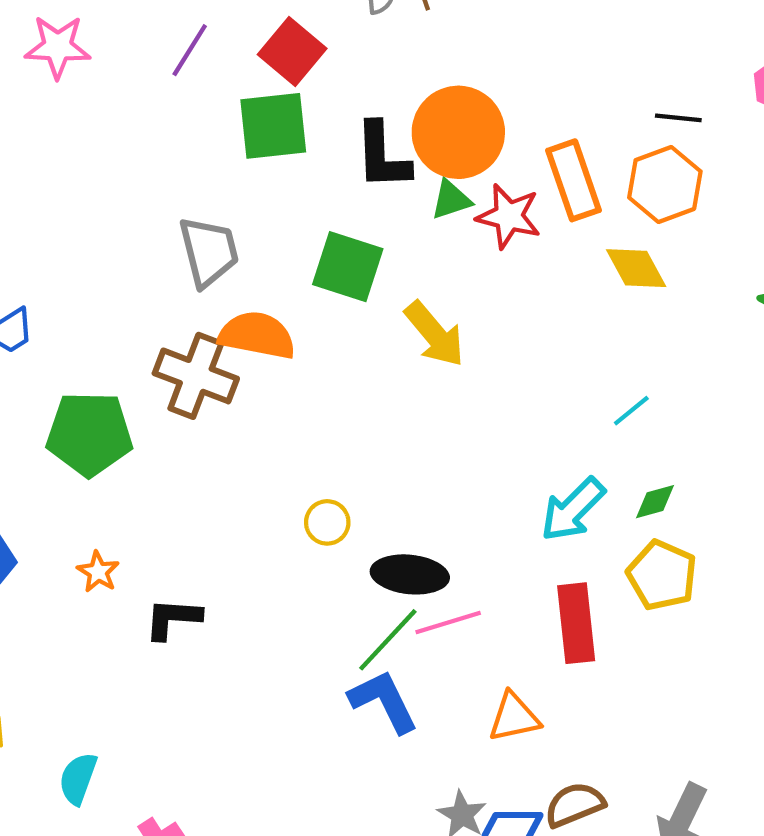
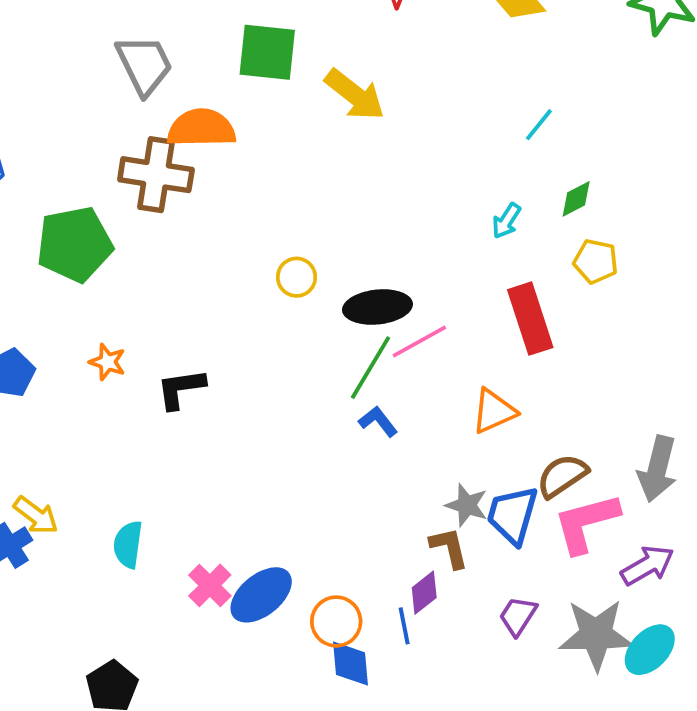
cyan arrow: (573, 509) -> (506, 221), size x0.6
yellow pentagon: (662, 575) -> (596, 261), size x0.7
blue L-shape: (384, 701) -> (378, 421), size x0.6

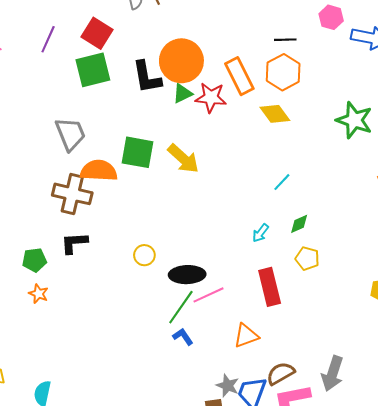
green square: (267, 52) -> (137, 152), moved
green pentagon: (75, 244) -> (34, 260), moved, size x0.6
black L-shape: (181, 389) -> (74, 243), moved

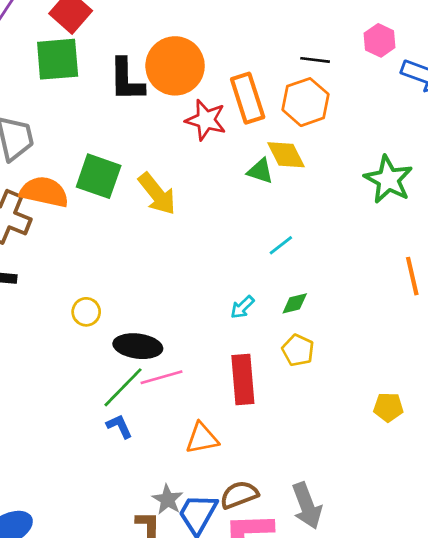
green triangle: (182, 93) -> (260, 171), moved, turned 35
gray arrow: (332, 374) -> (307, 506), turned -48

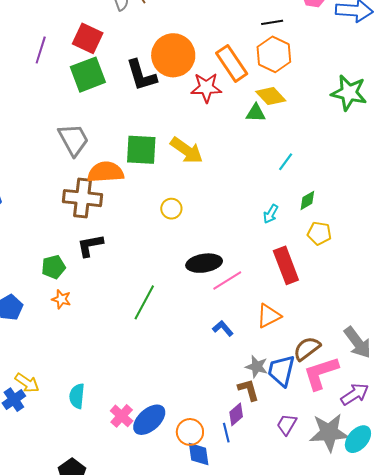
yellow circle: (86, 312) -> (171, 209), moved
green line: (123, 387) -> (144, 302), moved
blue L-shape: (119, 426) -> (223, 328), moved

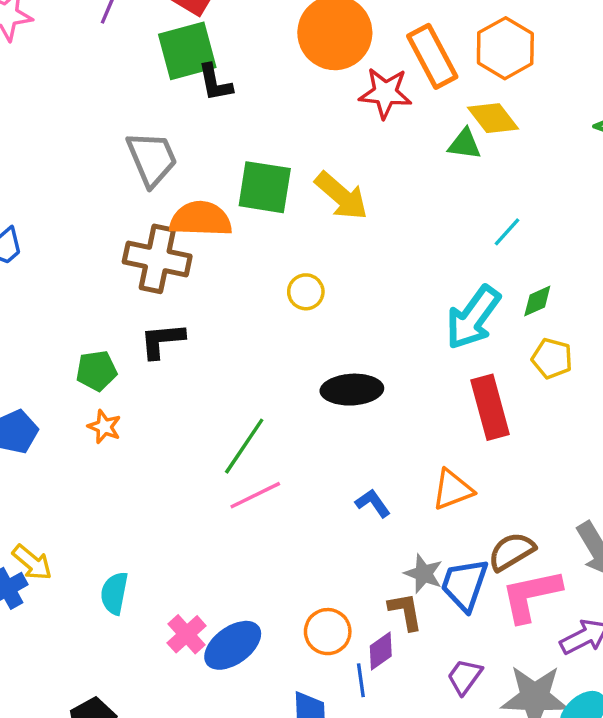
black L-shape: (141, 75) -> (215, 83), moved, size x0.7
cyan arrow: (271, 214) -> (473, 318), size x2.0
pink line: (227, 280) -> (255, 495), moved
orange circle: (190, 432) -> (328, 632), moved

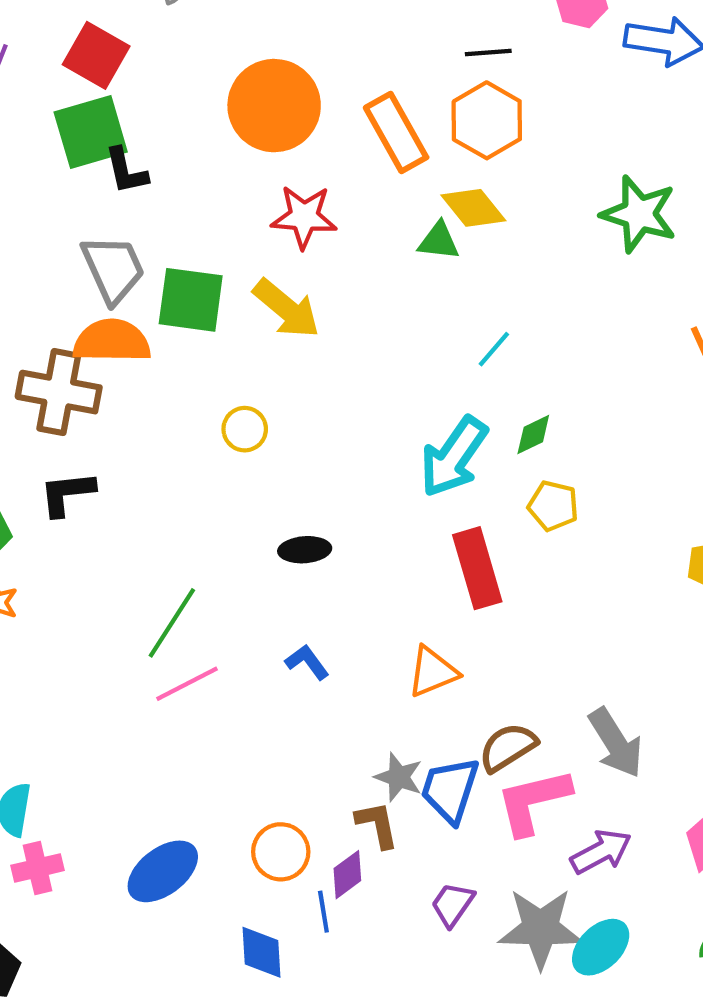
red star: (385, 93) -> (304, 217), moved
gray trapezoid: (152, 159) -> (113, 269), moved
black ellipse: (352, 390) -> (305, 550), size x0.7
blue L-shape: (373, 503) -> (307, 662), moved
pink cross: (187, 634) -> (38, 868), moved, turned 30

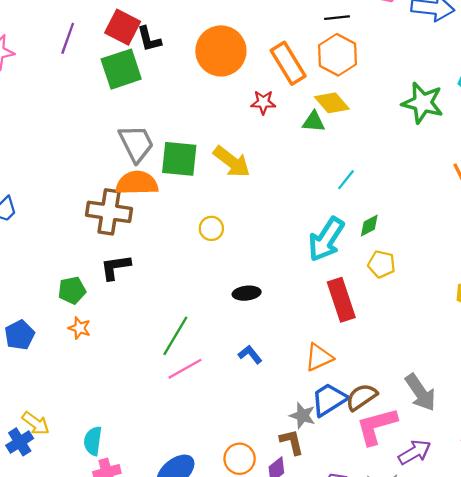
black L-shape: (126, 171) -> (149, 39), moved
red star: (304, 217) -> (263, 102), moved, size x0.7
blue trapezoid: (450, 790) -> (329, 400), moved, turned 42

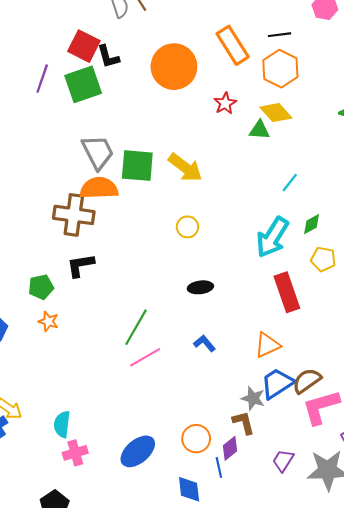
purple line: (68, 38) -> (42, 79), moved
orange rectangle: (288, 63) -> (233, 45), moved
red star: (263, 102) -> (225, 103), moved, turned -30
yellow circle: (211, 228) -> (187, 227), moved

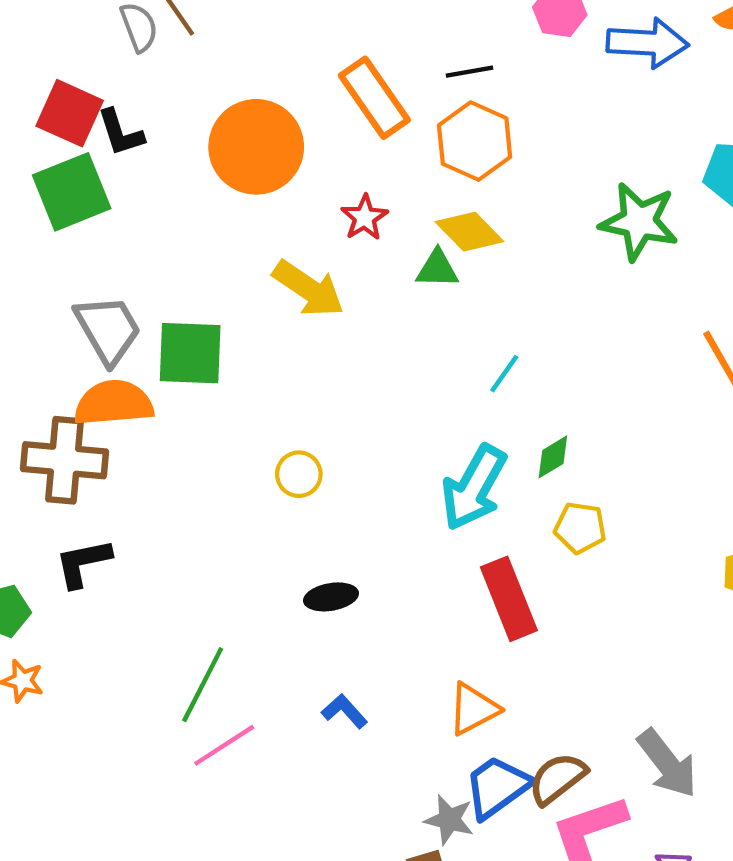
yellow arrow: (185, 168) -> (308, 289), moved

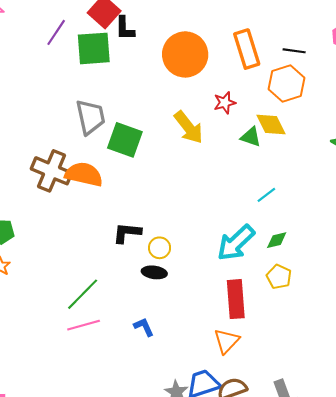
orange semicircle: (114, 403) -> (84, 174), moved
yellow circle: (299, 474) -> (160, 248), moved
black L-shape: (83, 563) -> (127, 233), moved
orange triangle: (473, 709) -> (226, 341), moved, turned -36

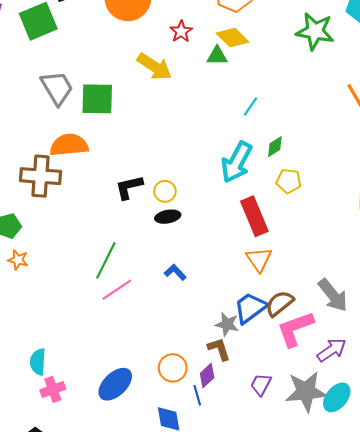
brown cross: (51, 171) -> (41, 176), moved

